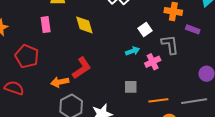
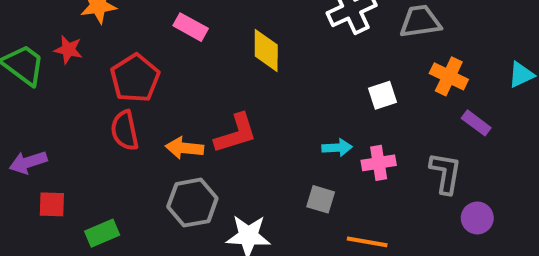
pink rectangle: (46, 25) -> (191, 27), turned -70
gray L-shape: (170, 45) -> (445, 173), moved
cyan arrow: (133, 51) -> (337, 148), moved
red semicircle: (14, 88) -> (125, 131), moved, turned -138

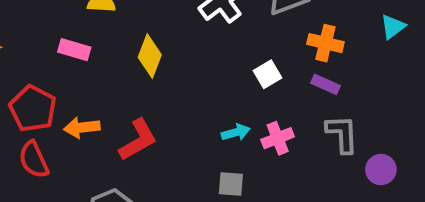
yellow diamond: (266, 50) -> (150, 56), turned 33
purple rectangle: (476, 123) -> (326, 84), moved
orange arrow: (184, 148) -> (82, 128), moved

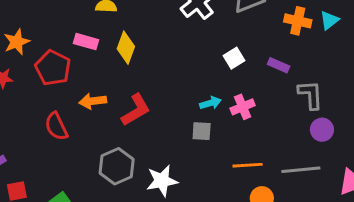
orange cross: (325, 43) -> (298, 21), moved
yellow diamond: (150, 56) -> (126, 48), moved
red pentagon: (33, 109) -> (53, 68), moved
gray L-shape: (342, 134) -> (311, 95), moved
gray square: (231, 184) -> (202, 131), moved

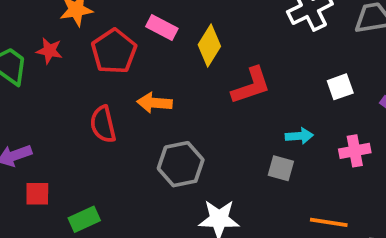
pink cross: (243, 107) -> (355, 151), moved
red L-shape: (136, 110) -> (251, 86), moved
gray hexagon: (117, 166) -> (181, 164), moved

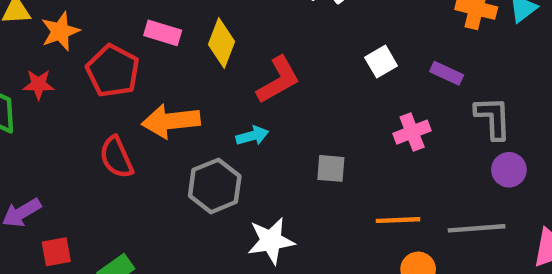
orange arrow: (154, 103) -> (171, 121), size x1.4
cyan arrow: (299, 136) -> (252, 136), moved

